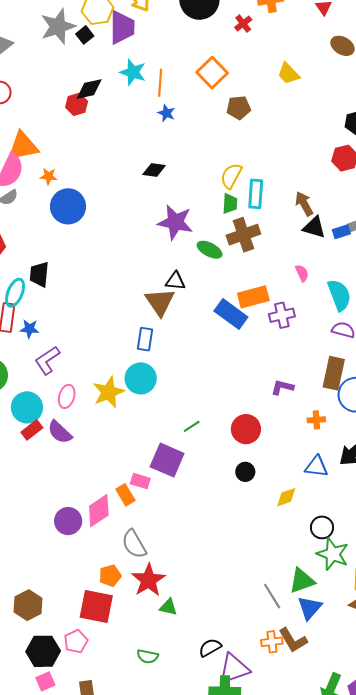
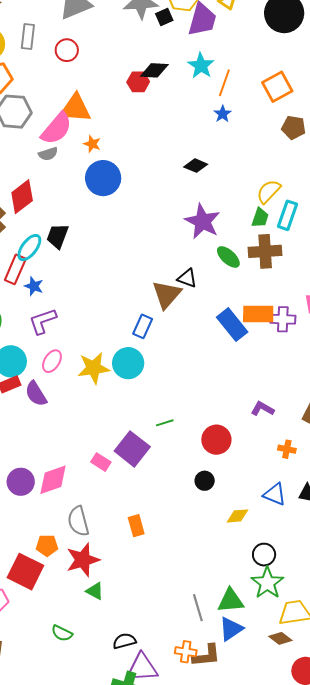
purple cross: (282, 315) -> (283, 319), moved
orange rectangle: (125, 495) -> (136, 526), moved
brown L-shape: (293, 640) -> (206, 656), turned -80

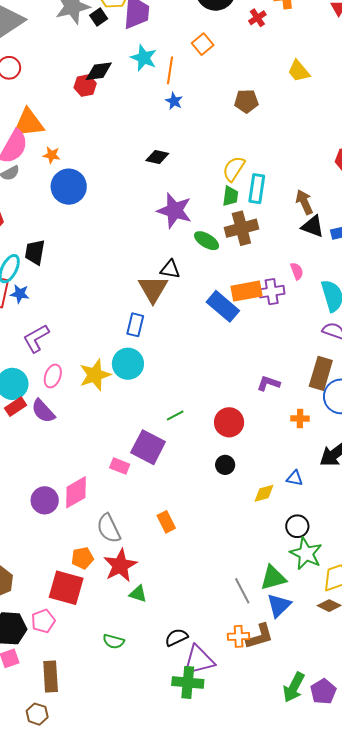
orange square: (277, 87) -> (203, 44), moved, size x0.7
blue star: (34, 286) -> (20, 294), moved
blue triangle: (275, 494) -> (295, 478), moved, size x0.7

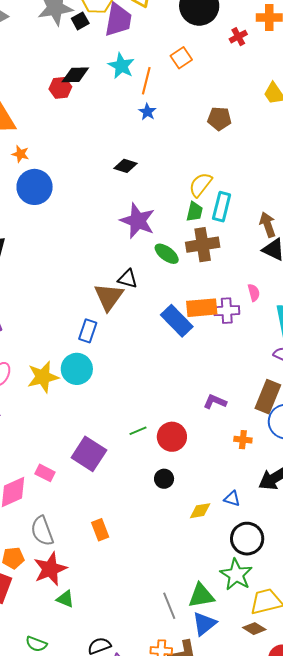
green line: (175, 415) -> (138, 431), moved
pink rectangle: (120, 466) -> (45, 473), moved
black circle: (297, 526) -> (247, 539), moved, size x1.4

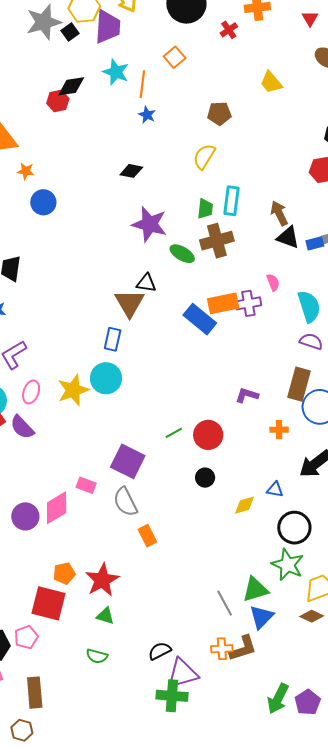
yellow semicircle: (200, 185) -> (204, 157), moved
blue circle: (35, 187) -> (43, 202), size x0.7
gray semicircle: (42, 531) -> (125, 502), moved
green triangle: (65, 599) -> (105, 616), moved

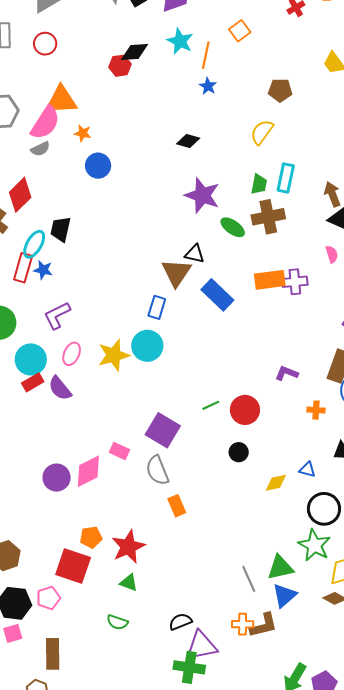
pink semicircle: (273, 282) -> (332, 254), moved
blue rectangle: (200, 319) -> (217, 295), moved

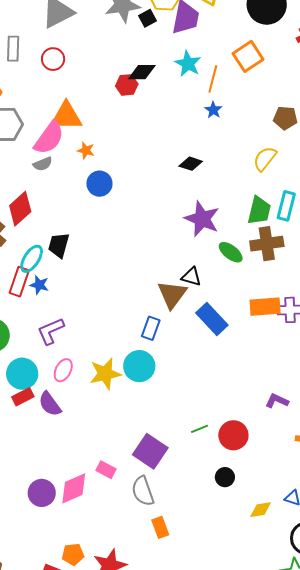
orange square: (240, 31) -> (248, 56), size x1.4
green trapezoid: (259, 184) -> (259, 211), size x1.4

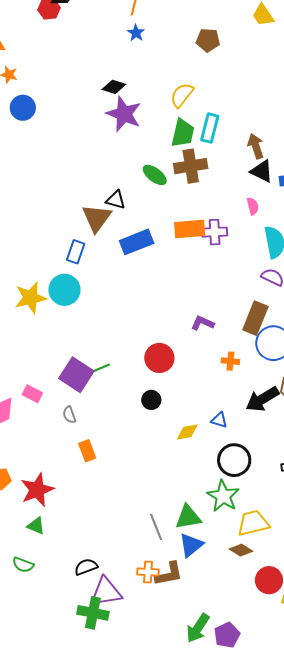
yellow semicircle: (265, 159) -> (182, 95), moved
purple star: (202, 219) -> (124, 114), moved
blue rectangle: (212, 319) -> (137, 242), turned -68
green line: (200, 429) -> (101, 368), moved
gray semicircle: (143, 491) -> (69, 415), size x0.6

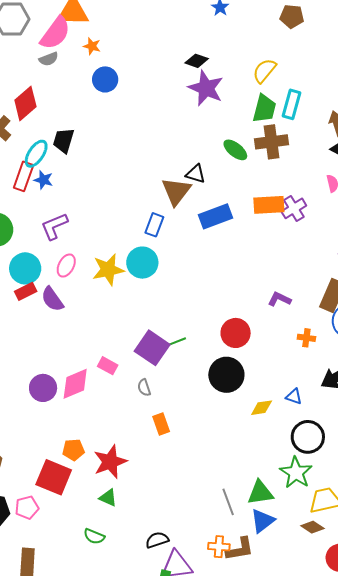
purple cross: (215, 232) -> (294, 208), turned -30
black circle: (151, 400) -> (226, 375), size x1.8

